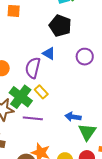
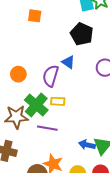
yellow rectangle: (41, 92) -> (58, 101), turned -48
blue arrow: (73, 117) -> (87, 145), moved

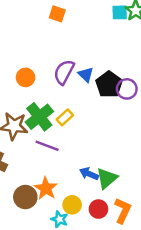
black pentagon: (82, 34) -> (109, 84), moved
purple semicircle: (51, 76) -> (64, 72), moved
yellow rectangle: (58, 101) -> (65, 117), turned -56

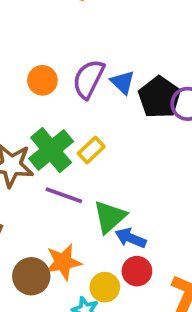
orange circle: (26, 77) -> (42, 80), moved
green triangle: (107, 178) -> (110, 217), moved
orange star: (46, 188) -> (63, 262), turned 30
red circle: (98, 209) -> (137, 271), moved

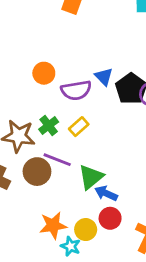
purple semicircle: (88, 79) -> (76, 90), moved, turned -128
green cross: (51, 150) -> (49, 126), size x0.6
orange star: (63, 262) -> (53, 225), moved
brown circle: (31, 276) -> (37, 172), moved

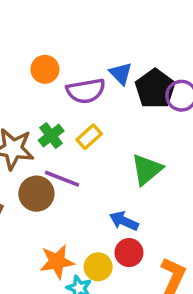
green triangle: (91, 177) -> (147, 169), moved

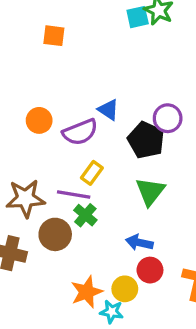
black pentagon: (155, 89) -> (146, 140), moved
green cross: (51, 136) -> (85, 215), moved
purple line: (62, 179) -> (74, 194), moved

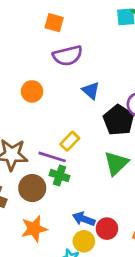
purple semicircle: (80, 132) -> (68, 56), moved
green cross: (85, 215) -> (60, 176), turned -30
blue arrow: (139, 243) -> (84, 219), moved
orange star: (87, 292) -> (34, 229), moved

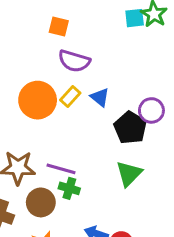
purple semicircle: (68, 56) -> (74, 61), turned 32
orange circle: (32, 91) -> (38, 100), size x1.6
yellow rectangle: (70, 141) -> (70, 96), moved

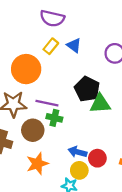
orange circle: (38, 100) -> (26, 69), moved
black pentagon: (130, 128) -> (87, 89), moved
green triangle: (129, 174) -> (100, 104), turned 45

